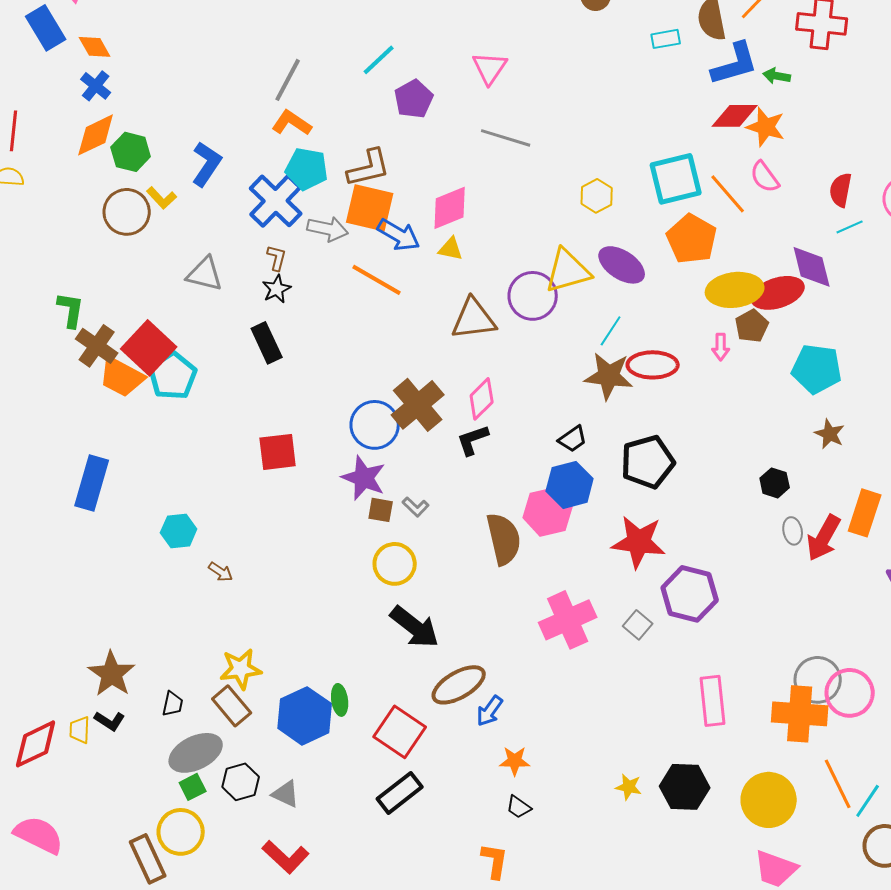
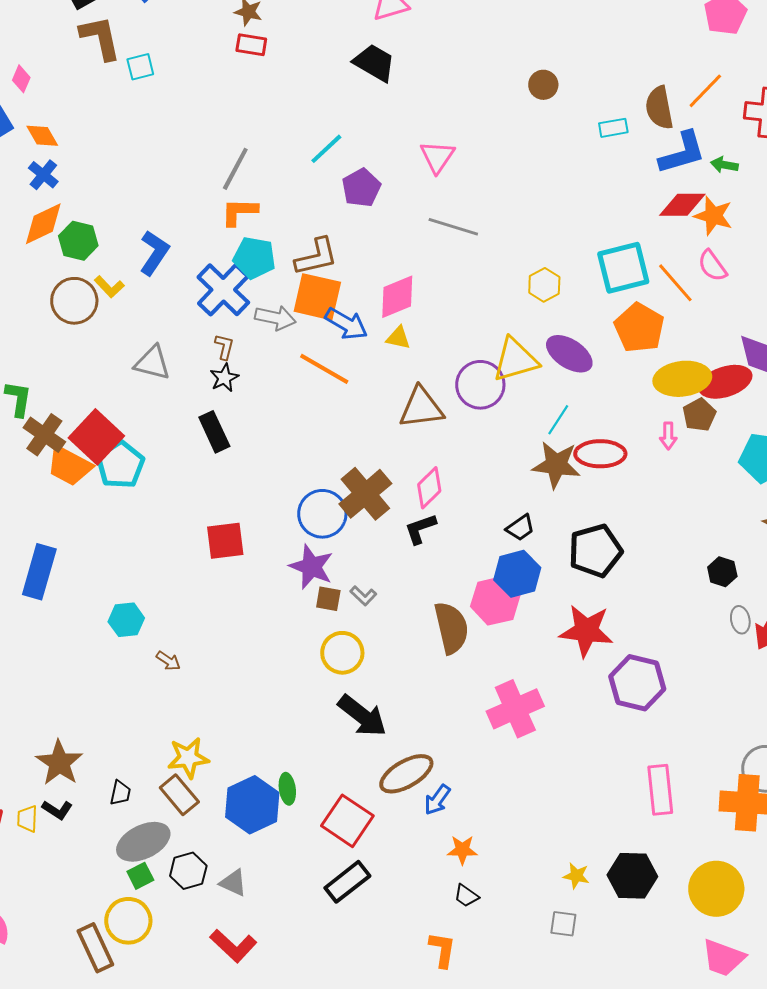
orange L-shape: (292, 123) -> (239, 212), turned -33
gray square: (638, 625) -> (563, 924), moved, turned -32

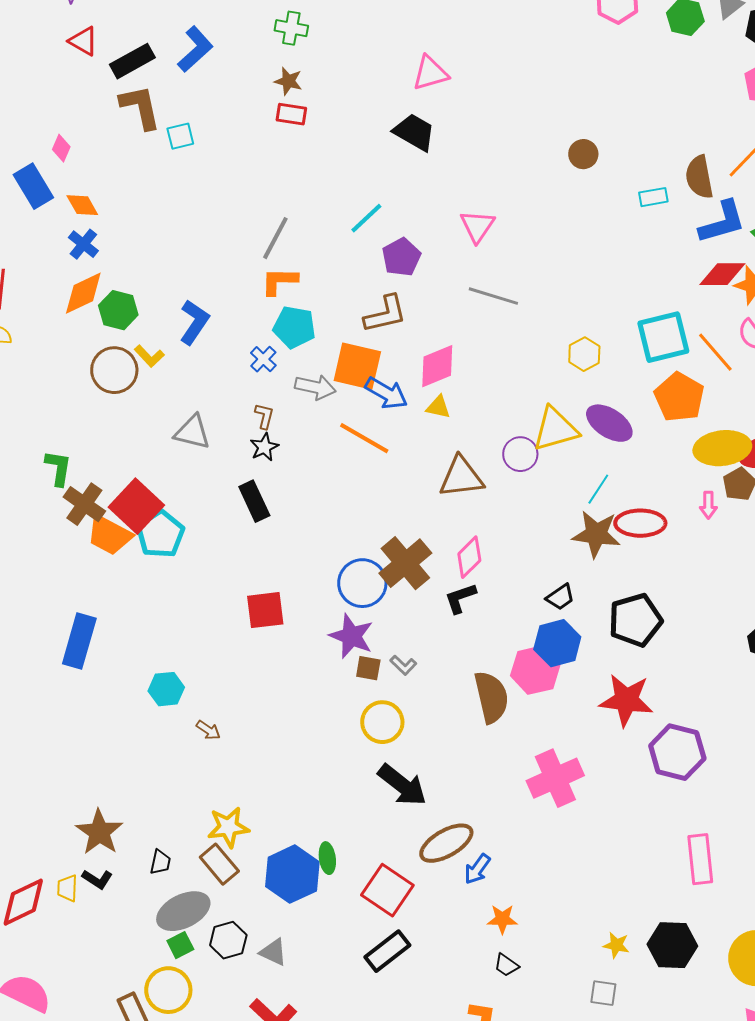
brown L-shape: (316, 257) -> (385, 314), moved
blue cross: (223, 290) -> (263, 359), size x0.5
purple circle: (480, 385) -> (520, 454), size x0.7

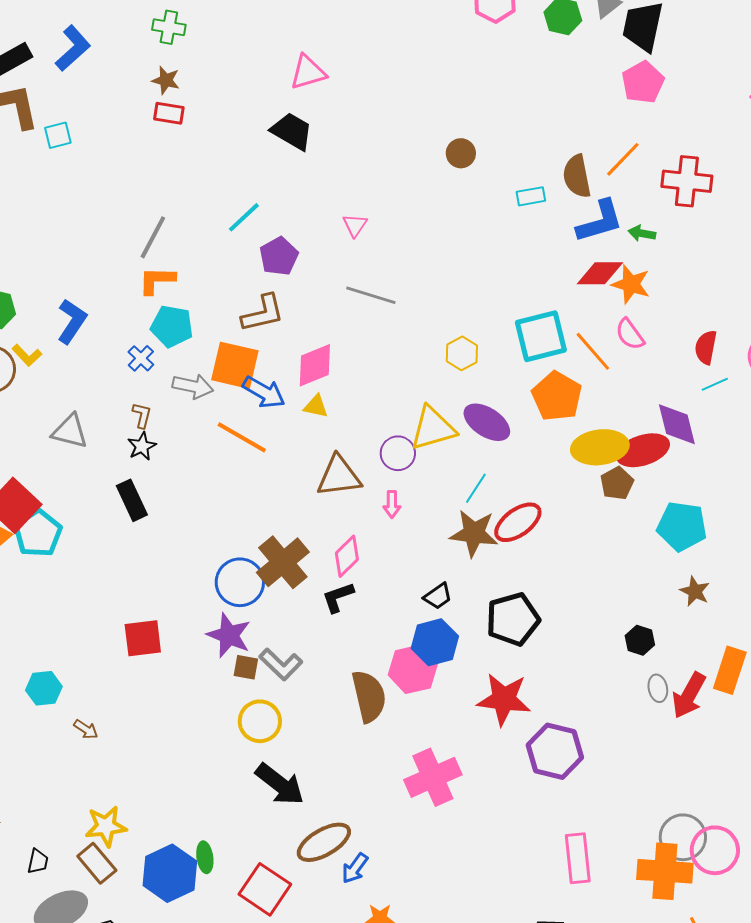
pink triangle: (477, 226) -> (355, 225), size x0.7
pink arrow: (708, 505) -> (392, 504), moved
red ellipse: (640, 523) -> (518, 522), turned -36
red square: (265, 610) -> (143, 638), moved
gray L-shape: (403, 665) -> (281, 664), size x1.6

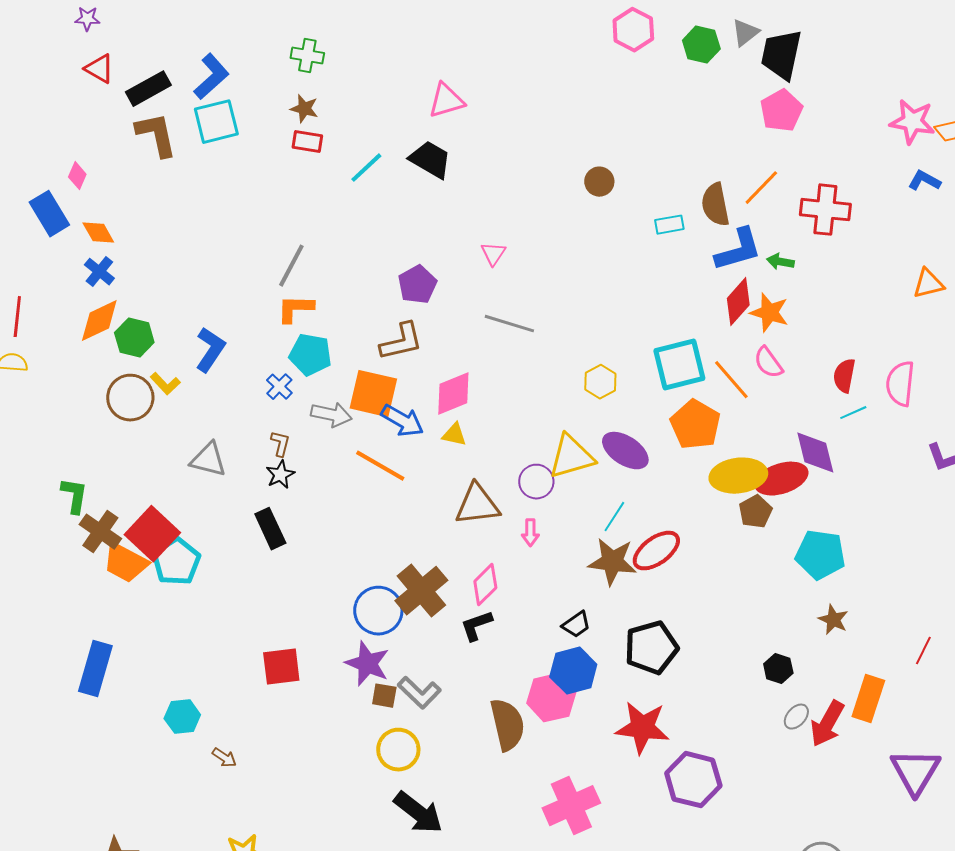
cyan square: (58, 135) -> (216, 122), moved, size x1.6
cyan line: (244, 217) -> (366, 168), moved
red diamond: (600, 273) -> (738, 302), turned -48
gray ellipse: (658, 688) -> (796, 717), turned 52

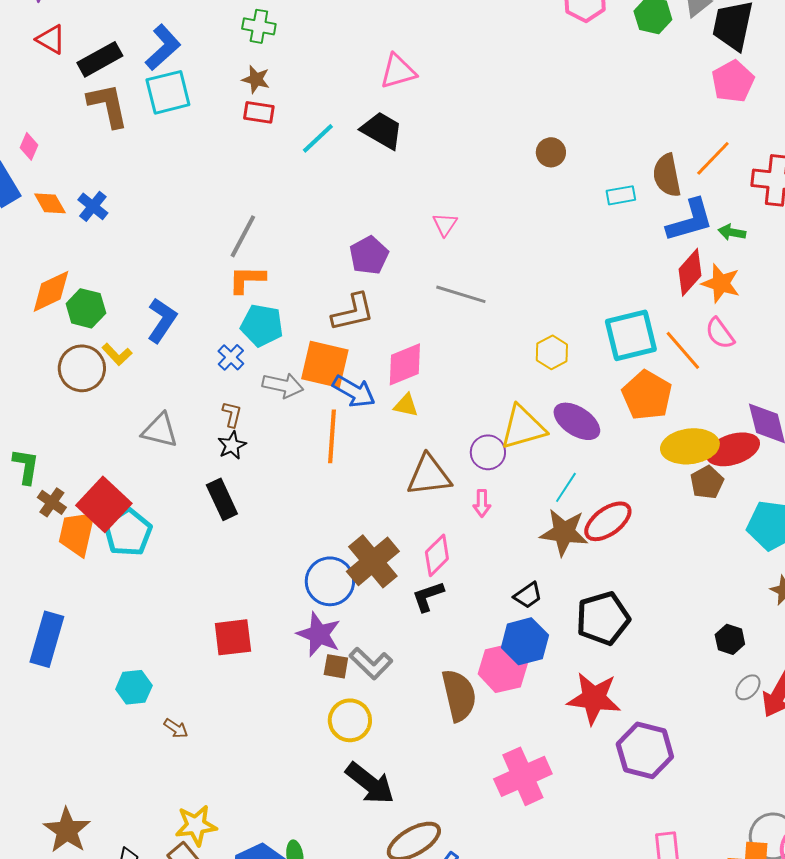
blue cross: (99, 272) -> (93, 206), moved
orange line: (380, 466) -> (332, 436), turned 64
brown cross: (100, 532) -> (52, 502), size x0.7
orange trapezoid: (125, 563) -> (77, 533), turned 75

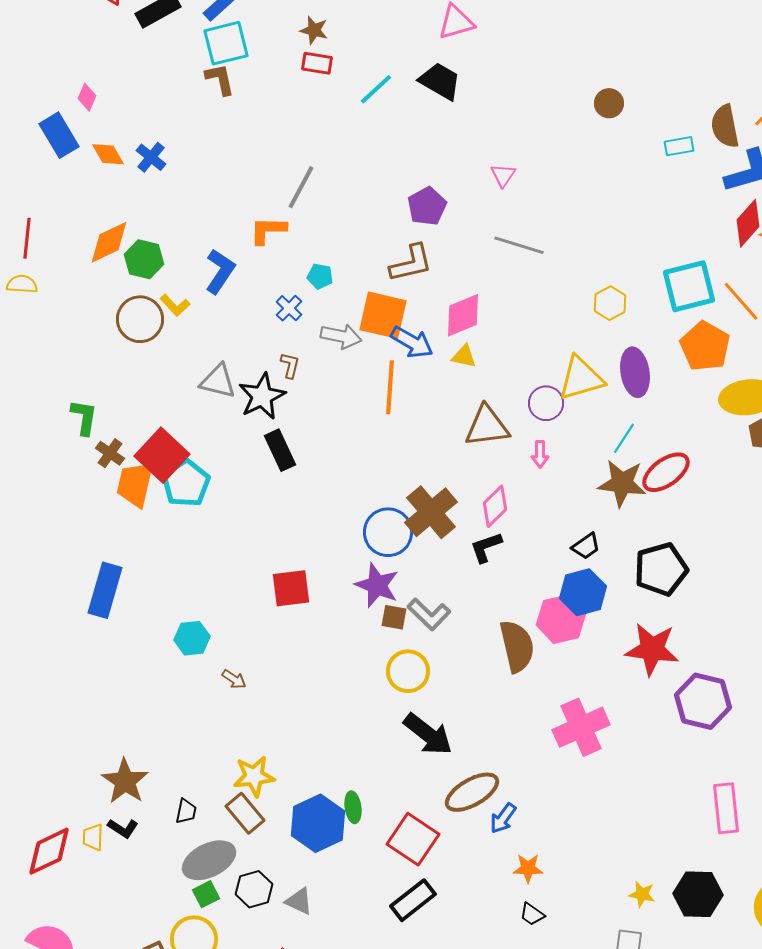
brown L-shape: (108, 105) -> (220, 79), moved, size x0.7
orange L-shape: (247, 279) -> (268, 230), moved
cyan pentagon: (262, 325) -> (320, 276), size x0.6
purple ellipse: (577, 421) -> (635, 372), turned 48
black star: (232, 445) -> (262, 396), moved, size x1.6

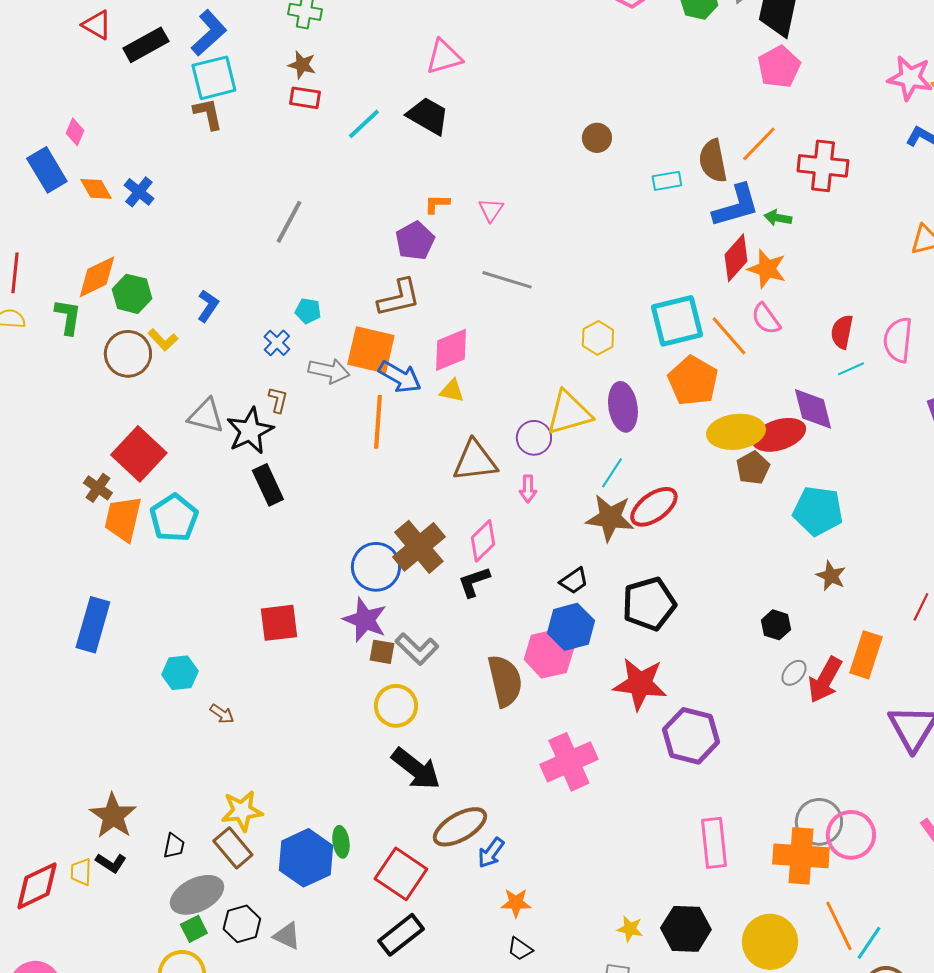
orange L-shape: (268, 230) -> (437, 204), moved, size x0.7
blue L-shape: (220, 271) -> (208, 306), size x0.7
green L-shape: (84, 417) -> (68, 317), moved
red square: (162, 455) -> (139, 454), moved

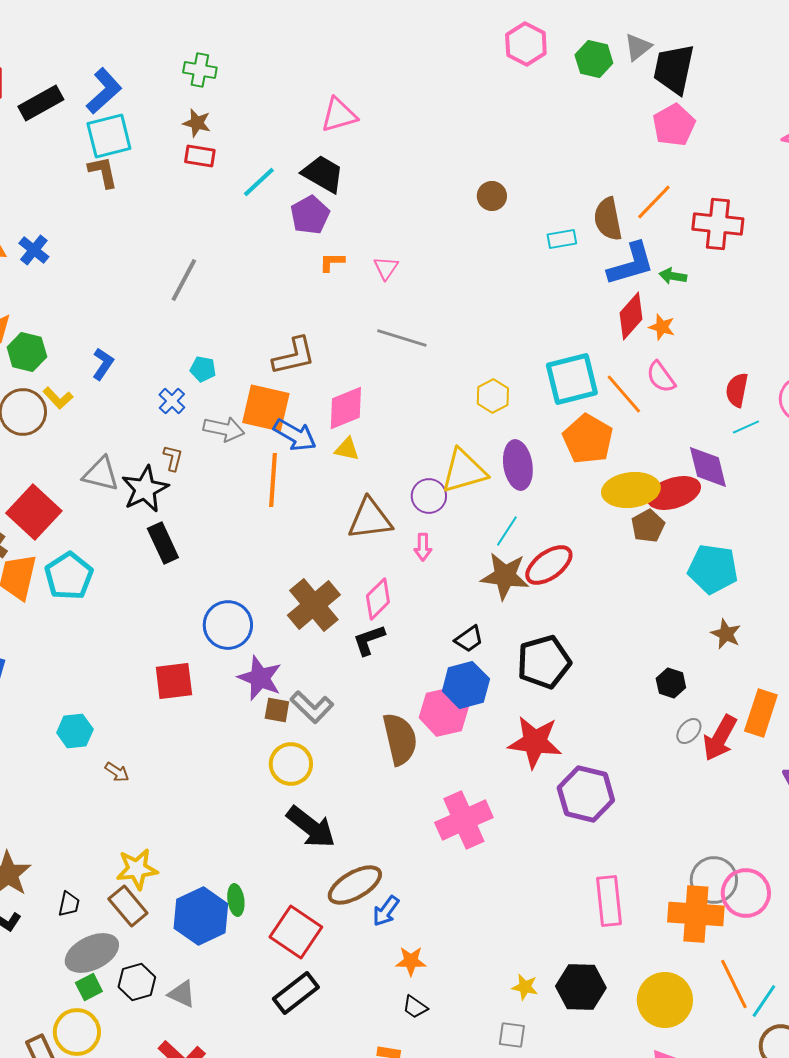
purple pentagon: (415, 241) -> (310, 215), moved
orange star: (767, 269) -> (662, 327), size x0.7
blue circle: (376, 567) -> (228, 625), moved

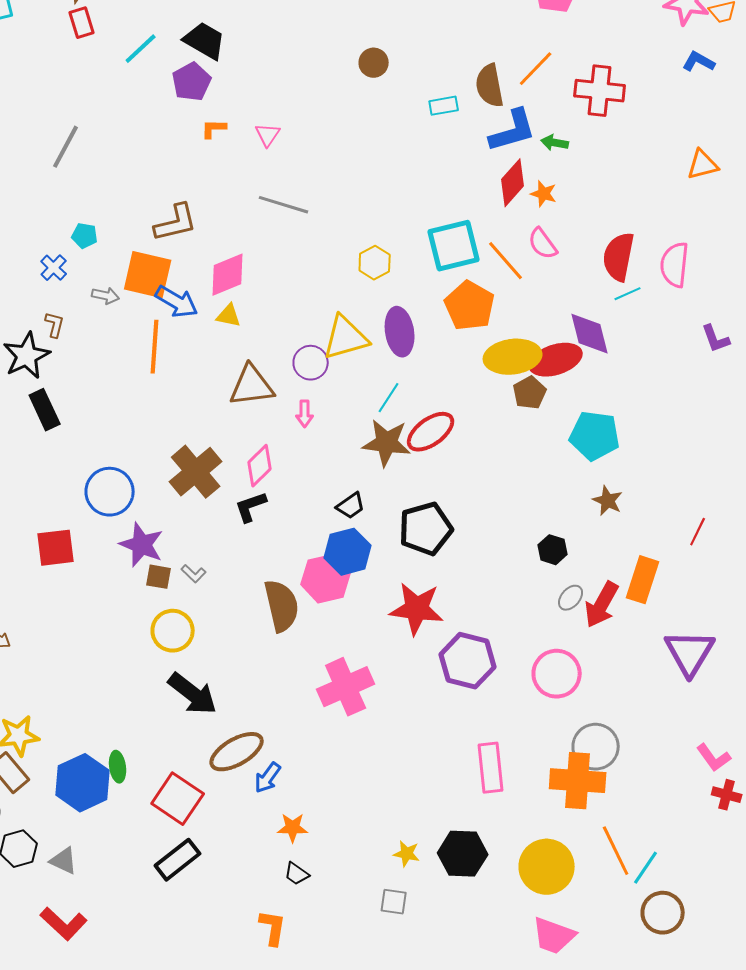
red rectangle: (200, 156) -> (82, 23), turned 64
red semicircle: (737, 390) -> (619, 257), size x1.4
gray arrow: (224, 429) -> (106, 296), size x0.7
gray L-shape: (312, 707) -> (194, 574), size x0.6
pink circle: (746, 893) -> (557, 674), moved

